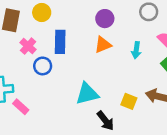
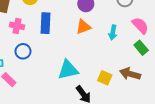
pink cross: (28, 46) -> (17, 26), turned -32
blue circle: (43, 66) -> (23, 51), moved

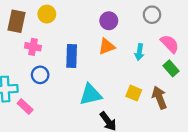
blue rectangle: (45, 23) -> (72, 56), moved
brown arrow: (130, 74) -> (159, 98), turned 54
yellow square: (105, 78) -> (134, 93), moved

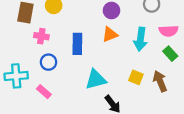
pink semicircle: (170, 44) -> (169, 31), turned 132
cyan arrow: (139, 52) -> (140, 39), size x1.5
pink rectangle: (25, 107) -> (44, 92), moved

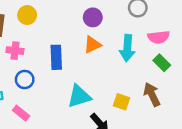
yellow square: (136, 77) -> (122, 102), moved

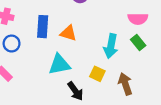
orange triangle: (92, 45) -> (68, 33), moved, turned 36
cyan arrow: (127, 48) -> (111, 46), moved
brown arrow: (152, 94) -> (125, 84), moved

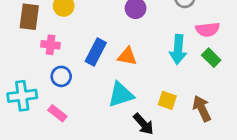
blue rectangle: (43, 27) -> (96, 52), turned 30
cyan arrow: (111, 46) -> (178, 49), moved

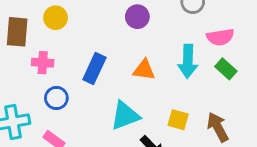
orange triangle: (127, 56) -> (144, 70), moved

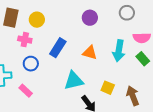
yellow circle: (56, 18) -> (37, 20), moved

